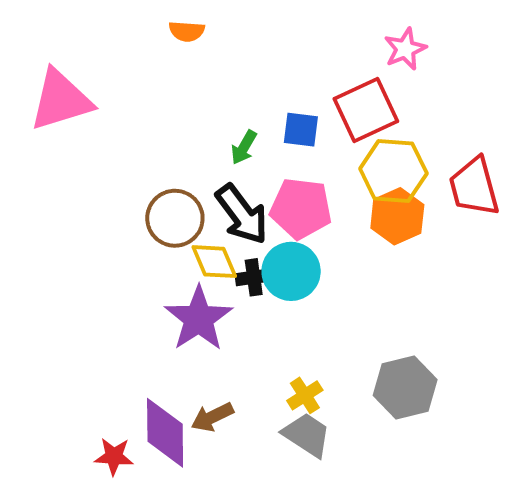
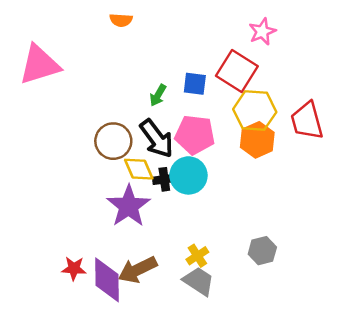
red square: (366, 110) -> (237, 71), turned -33
gray hexagon: (405, 388) -> (262, 251), size x0.7
brown arrow: (212, 417) -> (138, 270), size x1.4
red star: (114, 456) -> (74, 268), moved

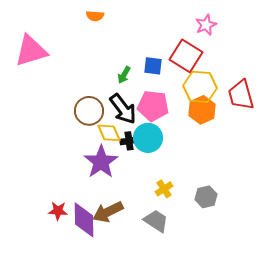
yellow cross: (197, 256) -> (164, 189), moved

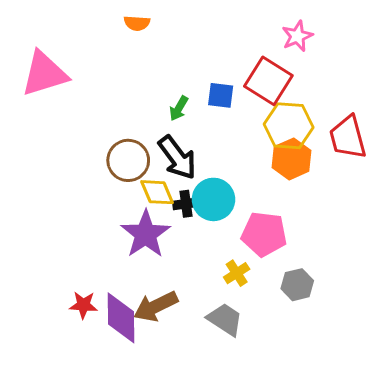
pink pentagon: (153, 106) -> (264, 234), moved

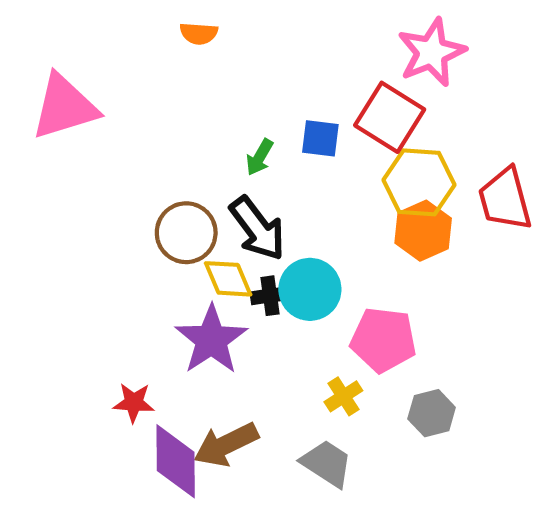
pink star: (297, 36) -> (432, 52), size x1.5
red star: (83, 305) -> (134, 403), moved

